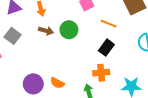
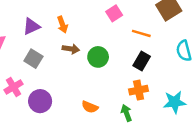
green circle: (69, 30) -> (98, 57), moved
purple circle: (33, 84) -> (40, 101), moved

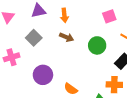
green circle: (98, 57) -> (97, 45), moved
purple circle: (40, 101) -> (43, 75), moved

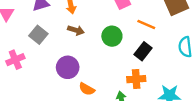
purple circle: (43, 75) -> (68, 67), moved

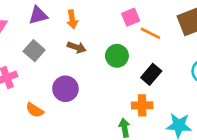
orange line: (146, 24) -> (150, 33), moved
orange semicircle: (87, 89) -> (35, 110), moved

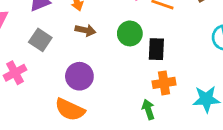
black rectangle: (151, 74) -> (156, 49), moved, turned -30
orange semicircle: (35, 110) -> (70, 110), moved, size x1.5

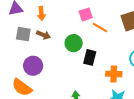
gray square: (40, 40) -> (23, 34), moved, turned -35
orange cross: (164, 83) -> (114, 74), moved

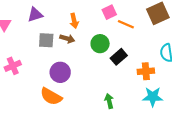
orange arrow: (41, 13) -> (74, 21), moved
black rectangle: (90, 57) -> (119, 57), turned 42

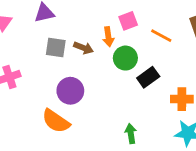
pink square: (109, 12) -> (128, 21), moved
orange arrow: (74, 21) -> (108, 37), moved

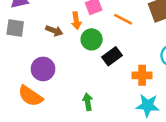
gray square: (56, 47) -> (15, 28), moved
green arrow: (131, 134) -> (88, 102), moved

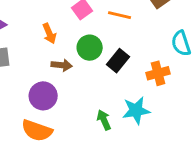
orange arrow: (76, 21) -> (49, 34), moved
brown arrow: (54, 31) -> (62, 65), moved
cyan star: (148, 105) -> (136, 110), moved

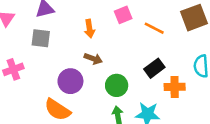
green circle: (90, 48) -> (117, 85), moved
black rectangle: (118, 61) -> (154, 68), moved

